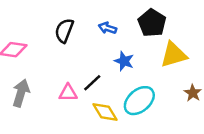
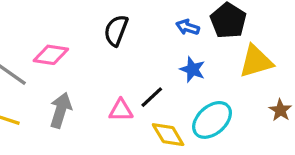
blue arrow: (107, 28) -> (188, 27), moved

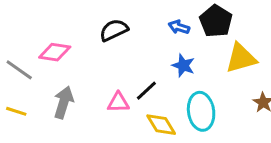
black semicircle: (116, 30) -> (114, 30), turned 44
cyan ellipse: (212, 120) -> (201, 111), turned -57

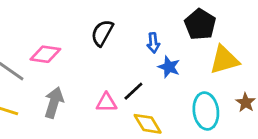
blue arrow: (179, 27) -> (153, 43), moved, turned -114
black semicircle: (114, 30) -> (102, 33), turned -36
cyan ellipse: (201, 111) -> (206, 111), moved

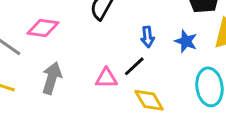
blue arrow: (153, 43) -> (148, 37), moved
blue star: (169, 67) -> (186, 41), moved

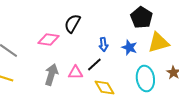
pink diamond: (43, 28) -> (48, 40), moved
gray arrow: (52, 78) -> (51, 74), moved

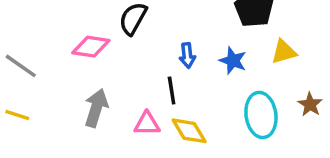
yellow triangle: (158, 42) -> (284, 52), size x0.7
black line: (94, 64) -> (172, 90), turned -56
pink triangle: (75, 72) -> (147, 124), moved

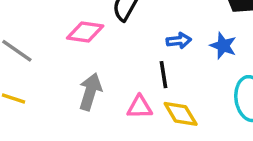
blue arrow: (187, 55) -> (179, 41), turned -90

